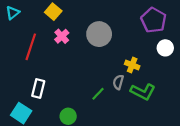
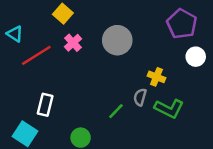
cyan triangle: (13, 13) -> (15, 34), moved, turned -48
red line: (31, 47) -> (36, 55), turned 40

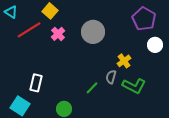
cyan triangle: (15, 34) -> (11, 12), moved
red line: (36, 55) -> (29, 30), moved
yellow cross: (156, 77) -> (124, 61), turned 32

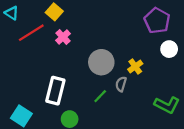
gray circle: (93, 32) -> (101, 62), moved
white rectangle: (36, 83) -> (55, 91), moved, size x1.4
green L-shape: (134, 86) -> (167, 105), moved

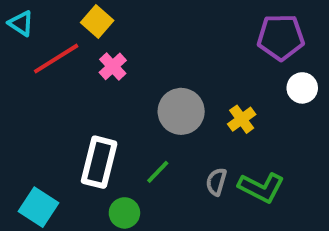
purple pentagon: (157, 21) -> (281, 37), turned -30
gray semicircle: (121, 84) -> (216, 182), moved
green line: (100, 96) -> (158, 172), moved
green L-shape: (167, 105) -> (261, 188), moved

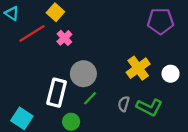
white circle: (302, 88) -> (171, 74), moved
gray circle: (181, 111) -> (83, 74), moved
yellow cross: (242, 119) -> (138, 68), size x1.5

